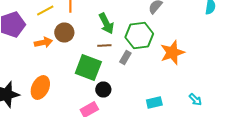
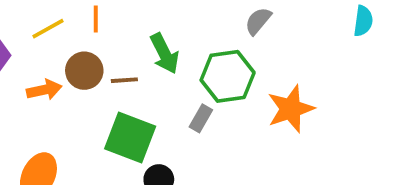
brown line: (104, 46) -> (124, 80), moved

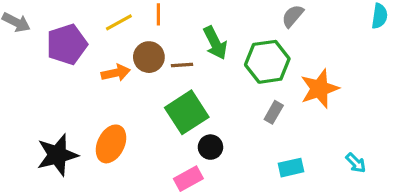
gray rectangle: (201, 118) -> (274, 112), moved
green square: (130, 138) -> (187, 112), turned 36

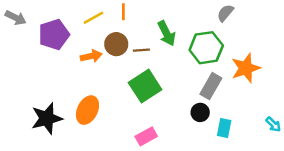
gray rectangle: (274, 112) -> (211, 86), size x1.5
black circle: (210, 147) -> (200, 112), moved
cyan rectangle: (291, 168) -> (224, 128), turned -66

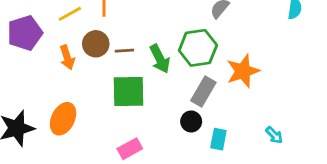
green arrow: (167, 33) -> (160, 59), moved
orange arrow: (91, 56) -> (67, 57), turned 84
green square: (145, 86) -> (128, 91), turned 32

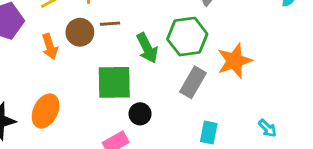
brown line: (124, 51) -> (110, 24), moved
black circle: (191, 121) -> (140, 114), moved

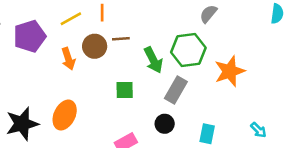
green square: (114, 82) -> (125, 90), size x0.6
gray rectangle: (193, 82) -> (176, 90), moved
black circle: (140, 114) -> (165, 124), moved

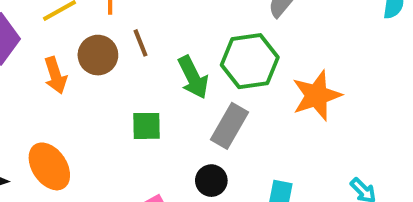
brown line: (121, 39) -> (140, 43), turned 72
orange ellipse: (65, 115) -> (49, 166), turned -60

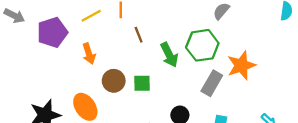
brown circle: (98, 55) -> (114, 81), moved
gray rectangle: (230, 126) -> (212, 83), moved

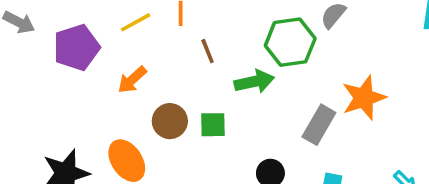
green hexagon: (202, 45) -> (290, 42), moved
orange arrow: (89, 54) -> (132, 80), turned 66
green arrow: (169, 55) -> (254, 82), turned -75

